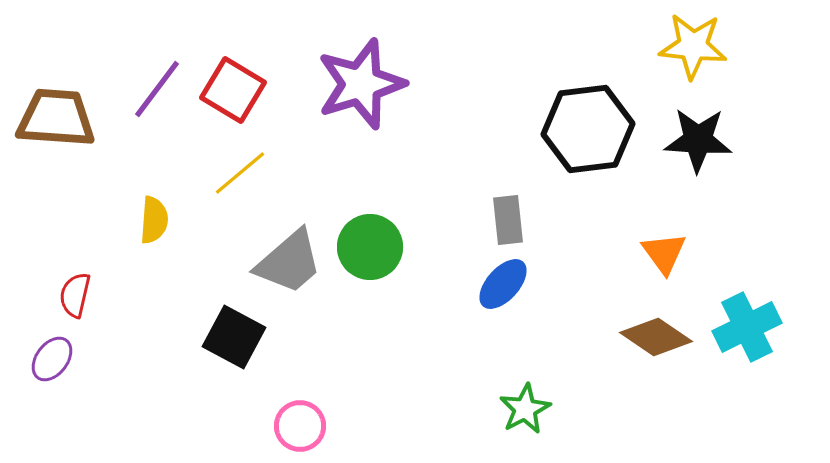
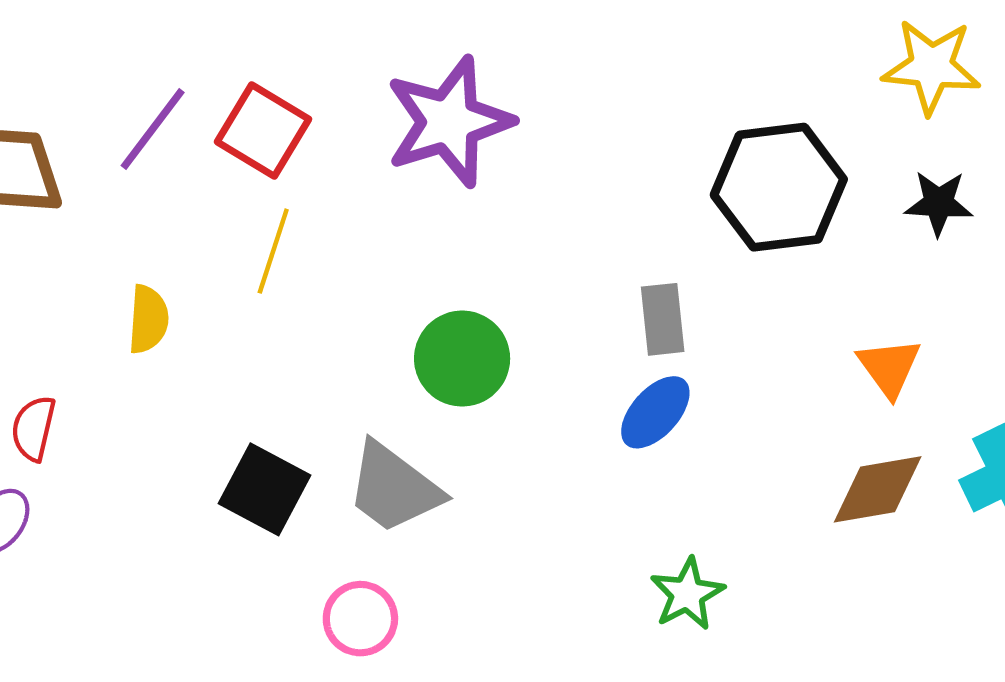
black star: (698, 140) -> (939, 203), size x0.7
yellow line: (240, 173) -> (273, 251), turned -32
gray trapezoid: (289, 262) -> (394, 488), moved, turned 78
brown diamond: (656, 337) -> (878, 489), turned -44

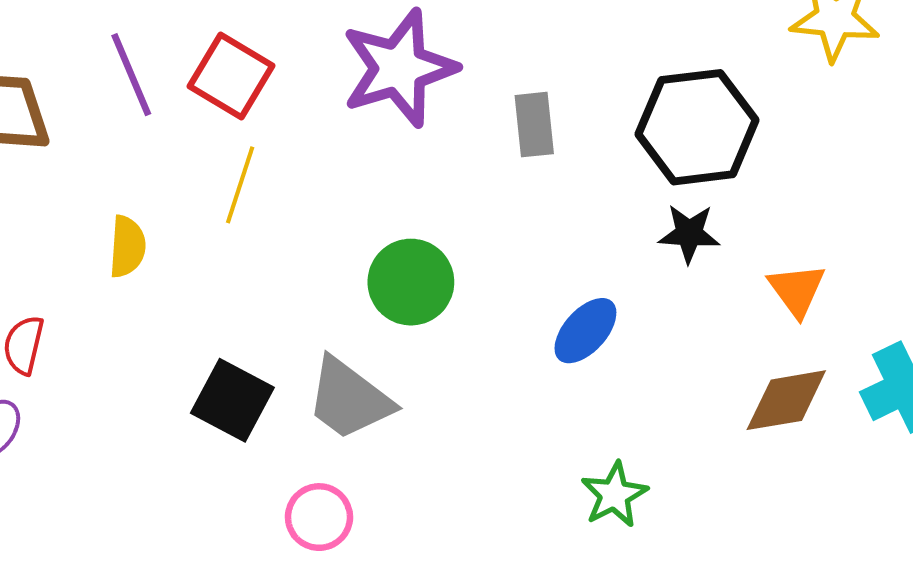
purple line: (153, 129) -> (131, 75), turned -60
black star: (939, 203) -> (689, 233), moved
gray rectangle: (663, 319) -> (534, 125), moved

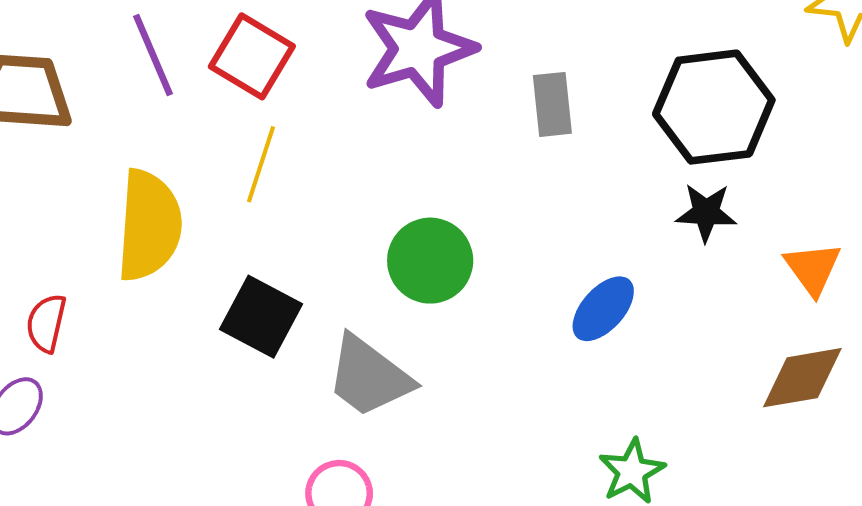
yellow semicircle: (127, 247) -> (149, 225), size x1.8
black square: (232, 400) -> (261, 317), moved

